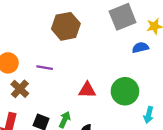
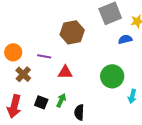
brown hexagon: (66, 26) -> (72, 32), moved
red triangle: (87, 90) -> (65, 72), moved

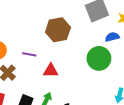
green circle: (112, 76) -> (99, 58), moved

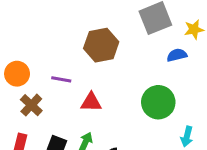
green circle: (99, 58) -> (158, 102), moved

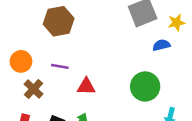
brown hexagon: (101, 45) -> (59, 21), moved

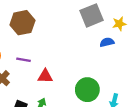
green circle: (145, 86) -> (87, 90), moved

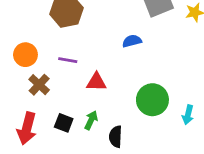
blue semicircle: (107, 42) -> (132, 41), moved

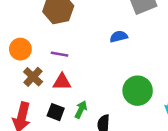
red triangle: (96, 82) -> (62, 82), moved

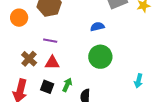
orange circle: (20, 49) -> (19, 18), moved
green circle: (138, 91) -> (100, 57), moved

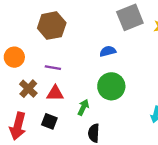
orange circle: (19, 18) -> (14, 57), moved
green arrow: (67, 85) -> (83, 107), moved

